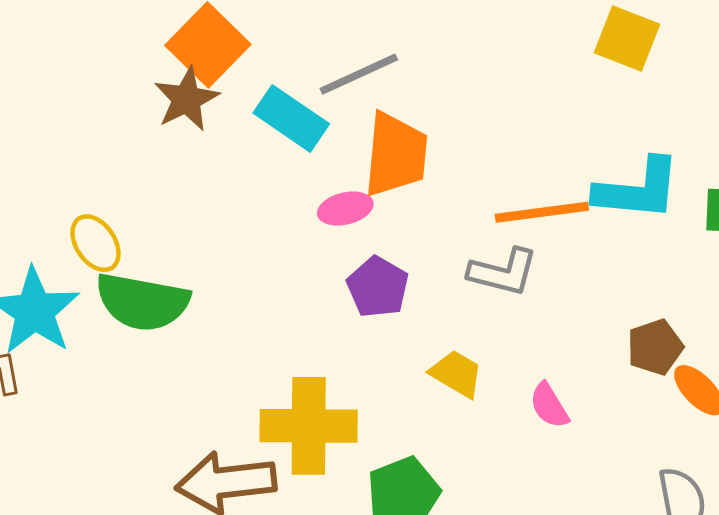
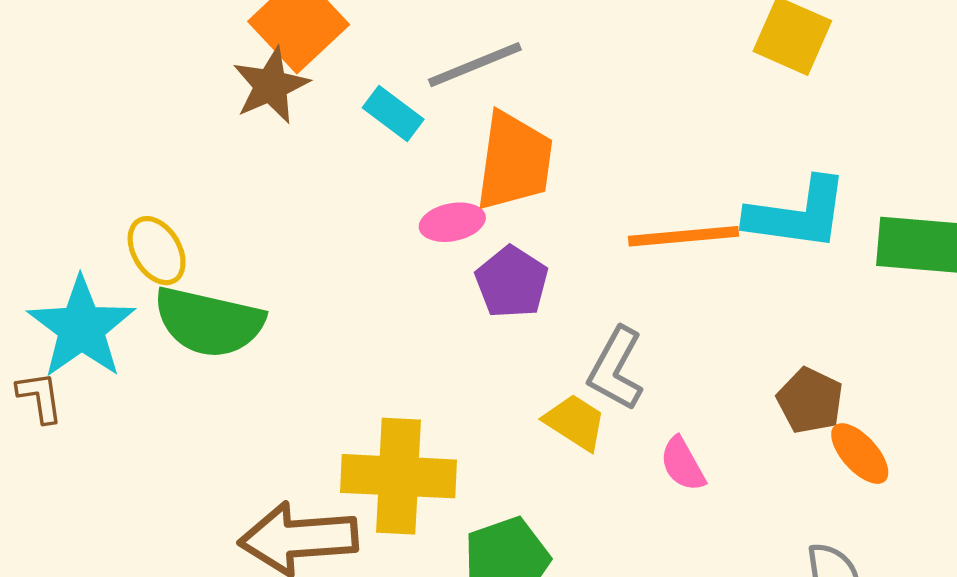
cyan rectangle: (291, 118) -> (393, 114), size x0.7
gray L-shape: (503, 272) -> (616, 369), moved, turned 102
purple pentagon: (378, 287) -> (512, 282), moved
brown pentagon: (655, 347) -> (810, 401), turned -30

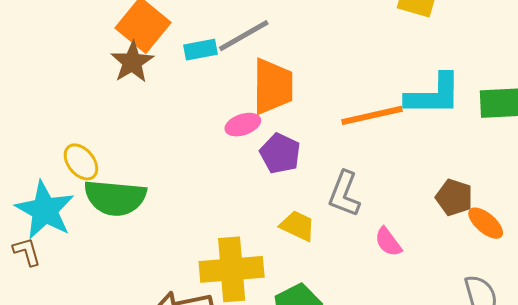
cyan rectangle: (393, 114) -> (201, 50), moved, turned -40
yellow trapezoid: (575, 422) -> (298, 226), moved

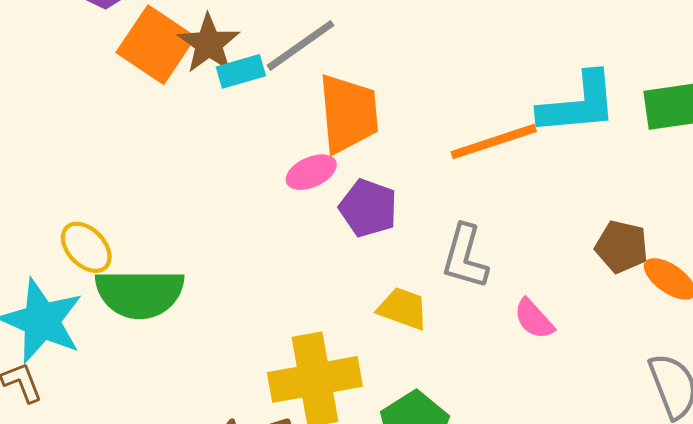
brown star: (132, 62) -> (209, 44), moved

